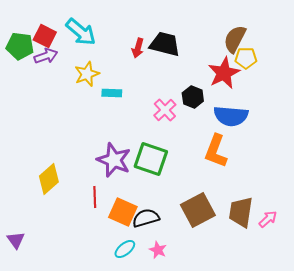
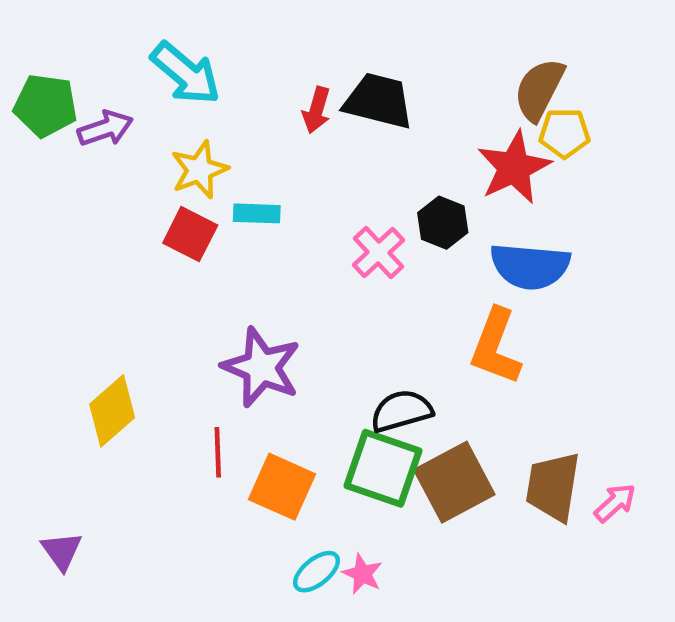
red square: (45, 36) -> (190, 234), moved
green square: (151, 159) -> (383, 468), moved
black semicircle: (146, 218) -> (401, 411), moved
purple triangle: (16, 240) -> (62, 551), moved
cyan ellipse: (125, 249) -> (316, 572), moved

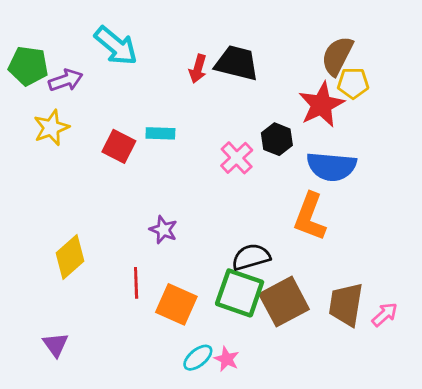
yellow star: (199, 170) -> (51, 128), moved
purple star: (261, 367) -> (163, 230), size x0.6
purple triangle: (62, 551) -> (56, 345), moved

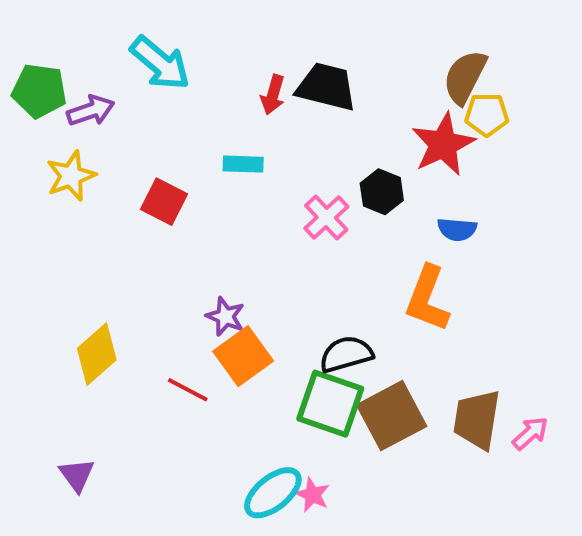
cyan rectangle: (160, 133) -> (243, 164), moved
blue semicircle: (332, 166) -> (457, 229), size x0.6
red line: (136, 283) -> (188, 390), turned -60
orange square: (176, 304) -> (243, 356), moved, turned 30
cyan ellipse: (198, 358) -> (273, 493), size x1.4

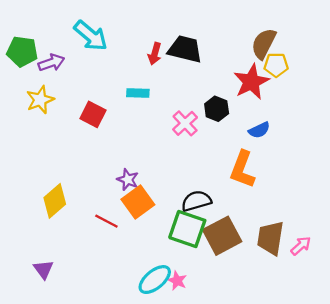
blue semicircle: (457, 229) -> (259, 130), turned -30

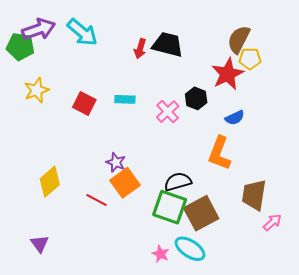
purple arrow: (51, 63) -> (39, 29), moved, size x1.4
cyan rectangle: (138, 93) -> (125, 99), moved
brown trapezoid: (270, 238) -> (254, 195), moved
cyan ellipse: (155, 280) -> (190, 249), moved, turned 72

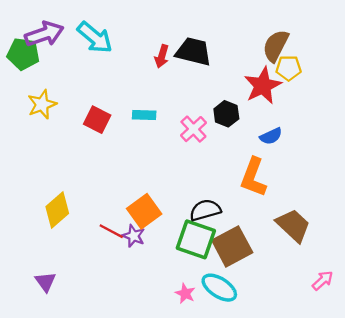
purple star: (116, 162) -> (134, 236), moved
brown trapezoid: (254, 195) -> (293, 225), turned 124
pink arrow: (272, 222) -> (323, 281), moved

